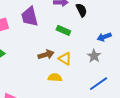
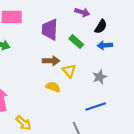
black semicircle: (81, 10) -> (101, 26), turned 40
purple trapezoid: (30, 17) -> (50, 29), moved
blue arrow: (104, 37) -> (105, 45), moved

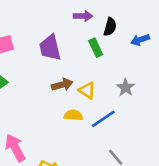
green rectangle: (76, 42) -> (96, 48), moved, turned 40
blue arrow: (105, 45) -> (140, 40), moved
blue line: (96, 107) -> (103, 119), moved

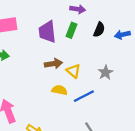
black semicircle: (110, 27) -> (99, 30), moved
green rectangle: (96, 48) -> (71, 30), moved, turned 40

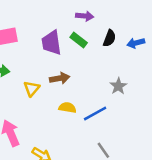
green rectangle: (71, 30) -> (79, 40), turned -72
yellow triangle: (73, 71) -> (32, 89), moved, turned 32

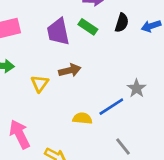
gray star: (118, 86) -> (137, 88), moved
yellow semicircle: (67, 108) -> (82, 118), moved

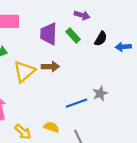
yellow triangle: (40, 84) -> (24, 71), size x1.5
yellow semicircle: (82, 118) -> (51, 127), moved

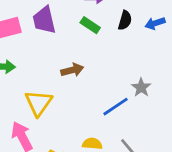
purple trapezoid: (49, 34) -> (44, 20), moved
yellow triangle: (24, 71) -> (39, 103), moved

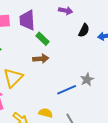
green rectangle: (90, 25) -> (43, 39), moved

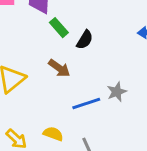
black semicircle: (84, 30) -> (85, 40), moved
brown arrow: (41, 59) -> (59, 68), moved, turned 35

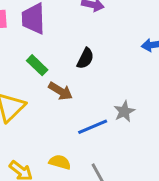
green rectangle: (59, 28) -> (37, 65), moved

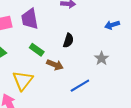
gray star: (124, 111) -> (101, 58), moved

